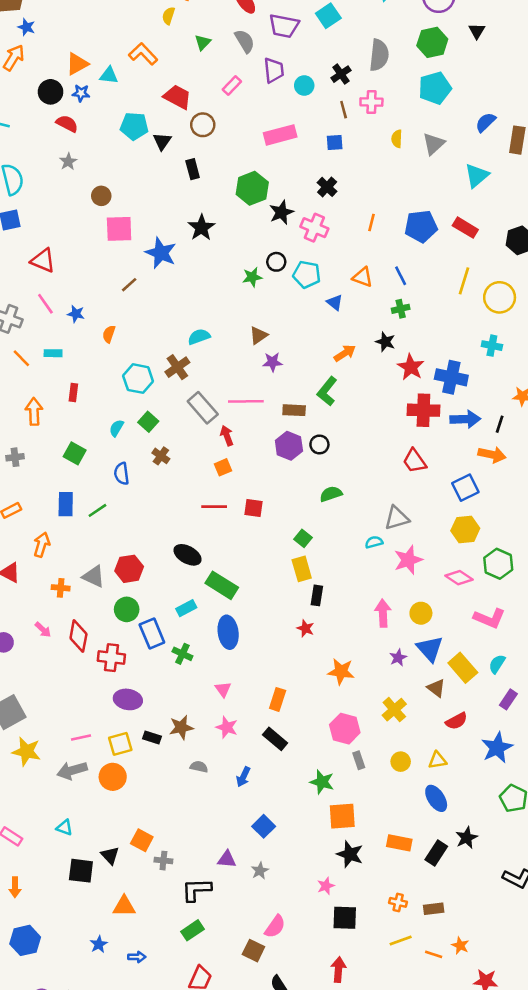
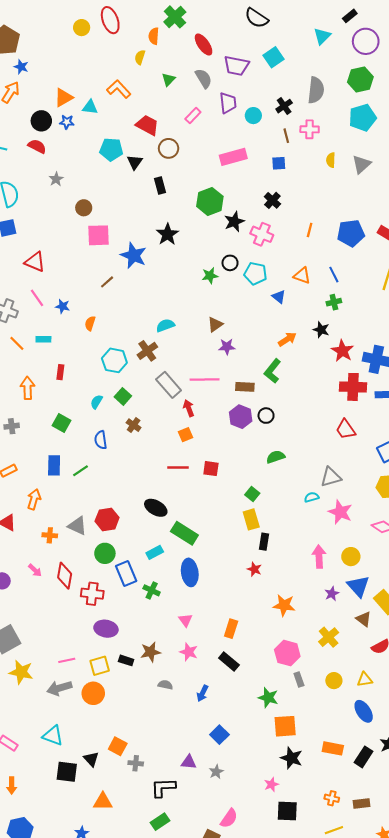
red semicircle: (67, 124) -> (37, 146), moved
pink star: (408, 560) -> (340, 512), turned -30
cyan triangle: (64, 828) -> (53, 736), size x1.5

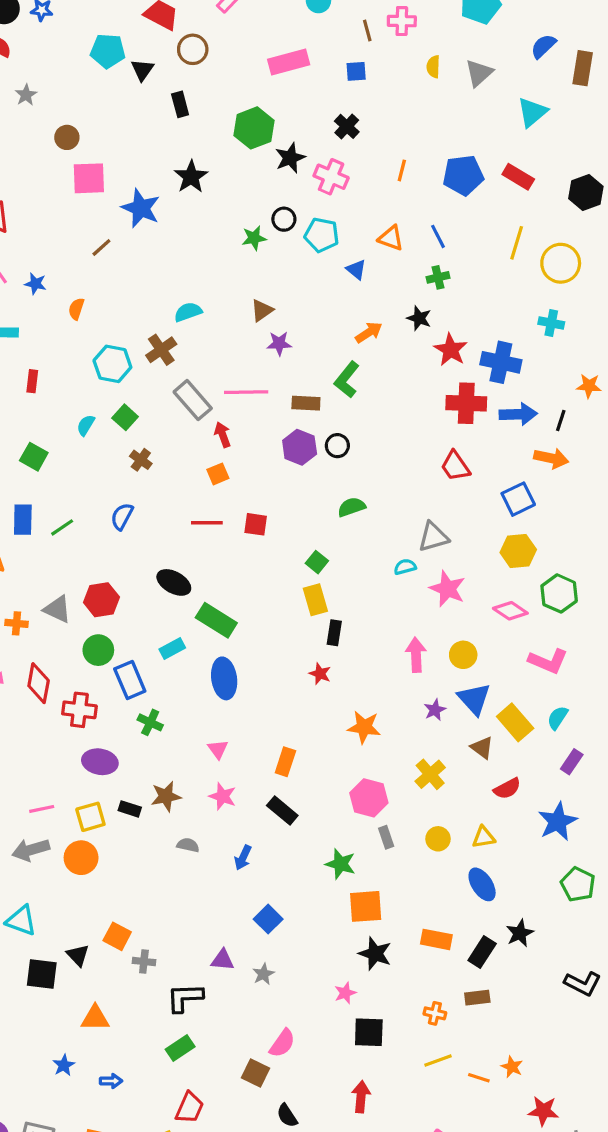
blue semicircle: (101, 440) -> (122, 516), moved, turned 36
green cross: (152, 590) -> (150, 722), moved
brown rectangle: (361, 804) -> (477, 998), moved

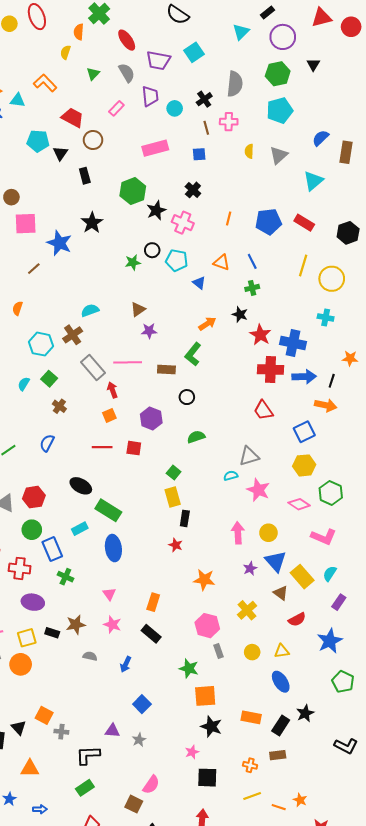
purple hexagon: (300, 447) -> (151, 418), moved

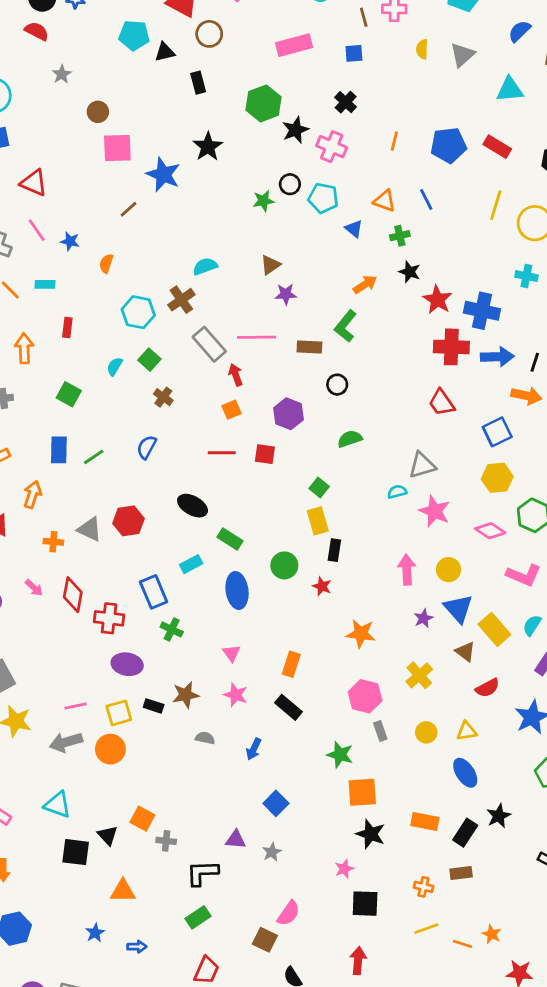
black triangle: (60, 153) -> (165, 52), turned 42
cyan triangle: (313, 181) -> (510, 90), turned 35
green cross: (252, 288) -> (400, 236), moved
green rectangle: (108, 510) -> (230, 539), size x0.7
green circle: (32, 530) -> (284, 565), moved

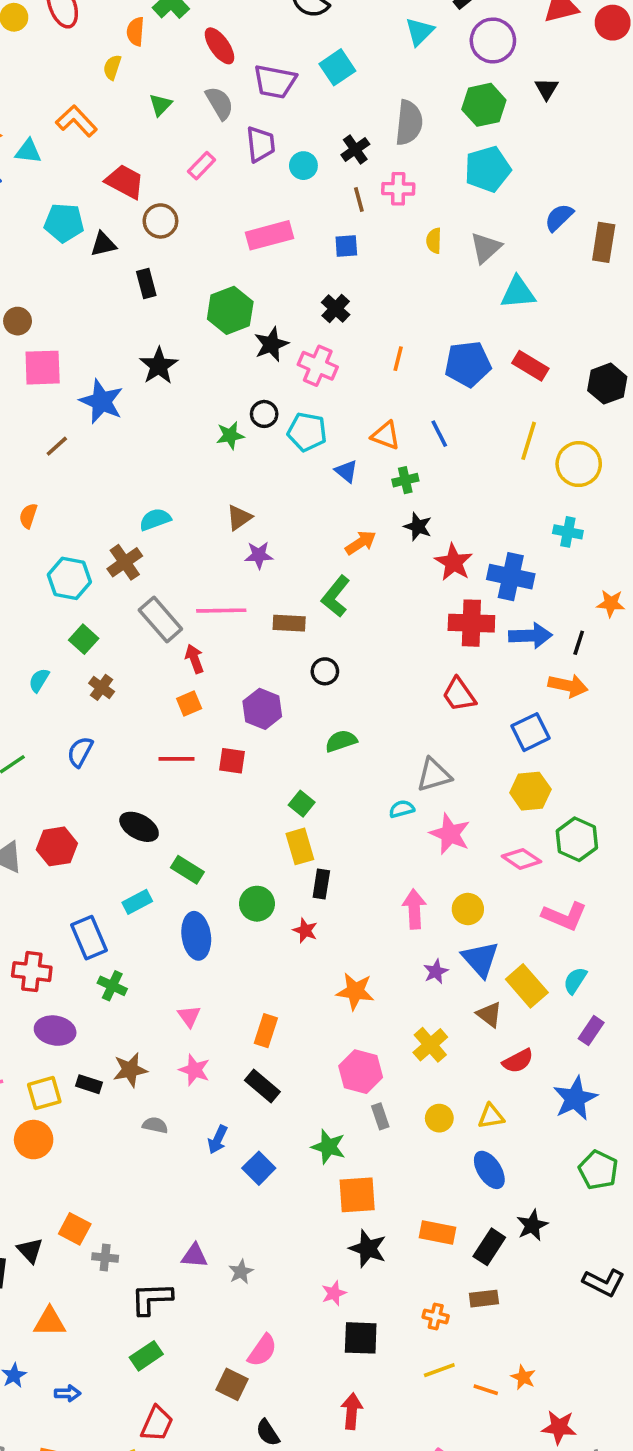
cyan triangle: (510, 90) -> (518, 292), moved
cyan semicircle: (115, 366) -> (39, 680), moved
blue square: (276, 803) -> (259, 1168), moved

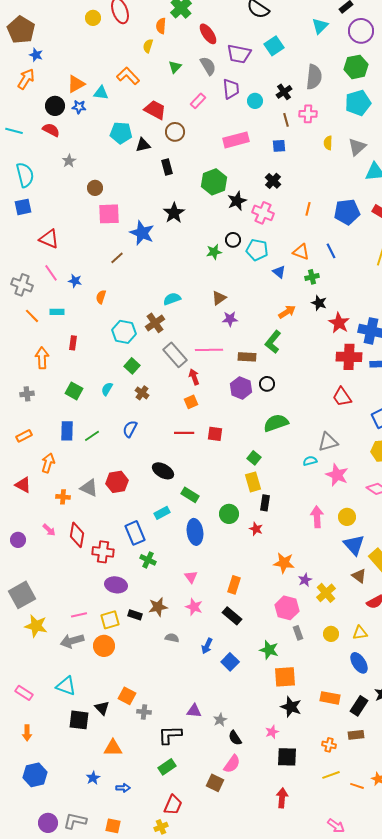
purple hexagon: (262, 709) -> (241, 388), moved
green semicircle: (341, 741) -> (276, 423), size x1.4
purple star: (436, 972) -> (305, 580), moved
black semicircle: (268, 1433) -> (235, 738), moved

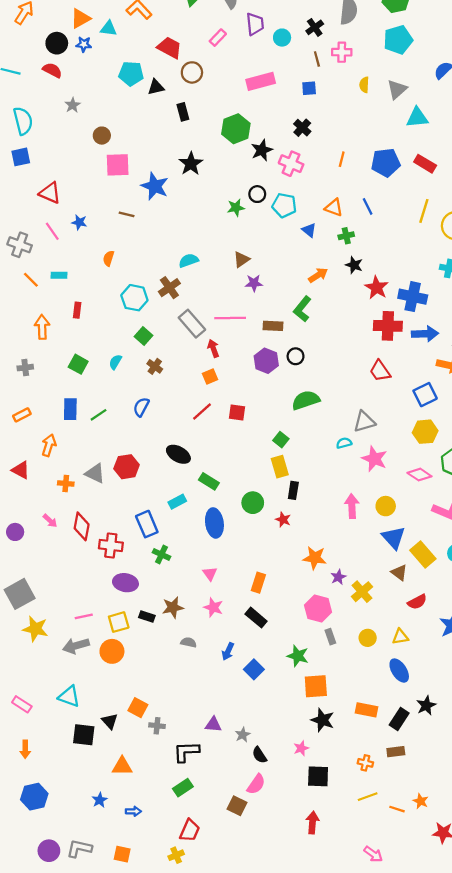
brown line: (117, 258) -> (127, 214), turned 56
blue star: (75, 281) -> (79, 222), moved
red line: (184, 433) -> (202, 411), turned -42

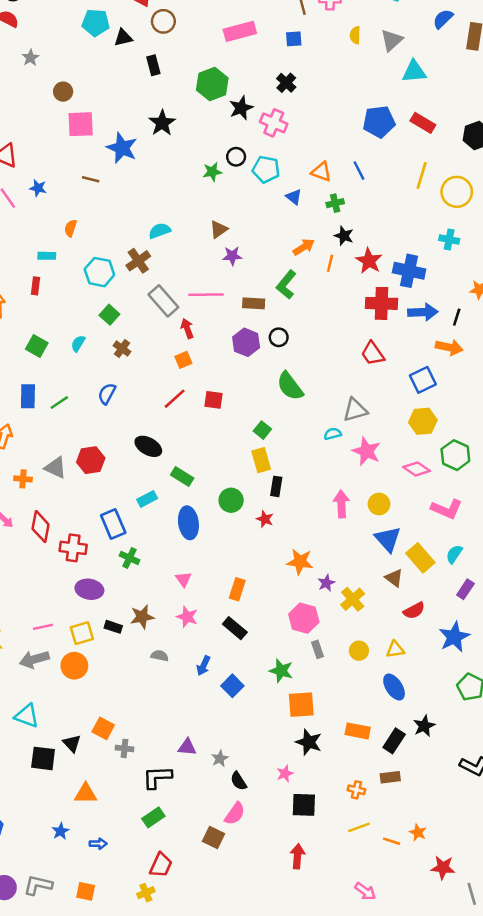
orange line: (342, 159) -> (330, 263), moved
cyan rectangle: (59, 275) -> (47, 256), moved
green semicircle: (306, 400) -> (290, 386), turned -108

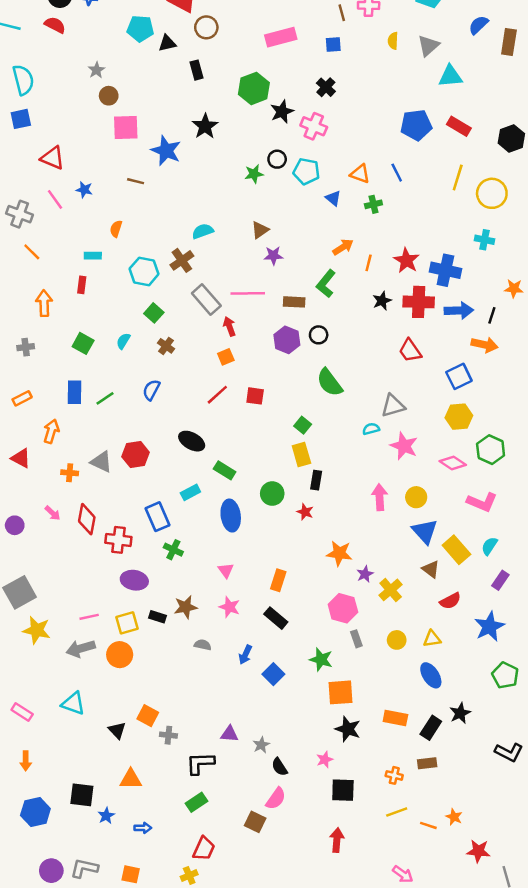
gray star: (30, 58) -> (96, 70), moved
black star: (344, 236) -> (382, 301), moved, turned 30
black square: (43, 758) -> (82, 795), moved

